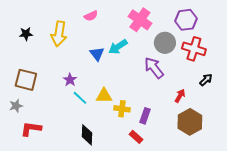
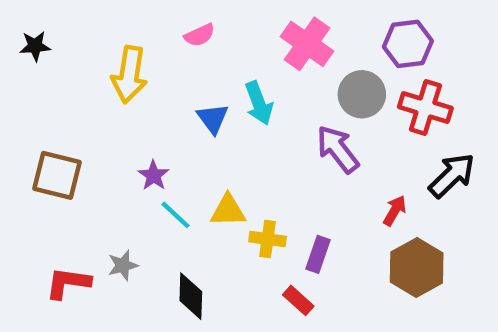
black star: (26, 34) -> (35, 46), moved
cyan arrow: (118, 47) -> (259, 103), turned -78
black arrow: (206, 80) -> (452, 175), size x1.6
gray star: (16, 106) -> (123, 265), moved

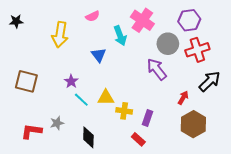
cyan arrow: (259, 103) -> (120, 36), moved
red cross: (425, 107) -> (197, 50), turned -35

